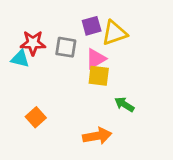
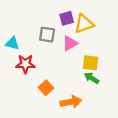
red star: (33, 43) -> (25, 64), moved
yellow square: (99, 76) -> (91, 63), moved
orange square: (36, 117) -> (46, 88), moved

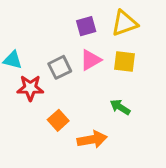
yellow triangle: (84, 24) -> (124, 23), moved
gray square: (47, 35) -> (60, 67), moved, turned -35
yellow square: (91, 63) -> (124, 61), moved

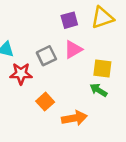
yellow square: (124, 61) -> (102, 68), moved

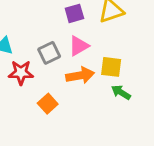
green arrow: (99, 90) -> (121, 92), moved
orange arrow: (74, 118) -> (80, 75), moved

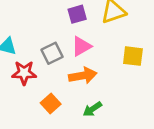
yellow square: (111, 67) -> (133, 56), moved
green arrow: (121, 92) -> (92, 109), moved, turned -66

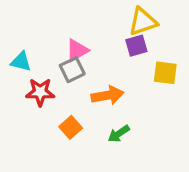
purple square: (77, 14) -> (136, 46), moved
pink triangle: (81, 46) -> (77, 50), moved

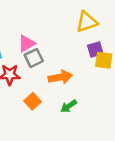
purple square: (136, 46) -> (95, 49), moved
pink triangle: (77, 50) -> (27, 43), moved

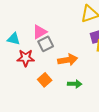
green arrow: (69, 106) -> (75, 84), turned -144

